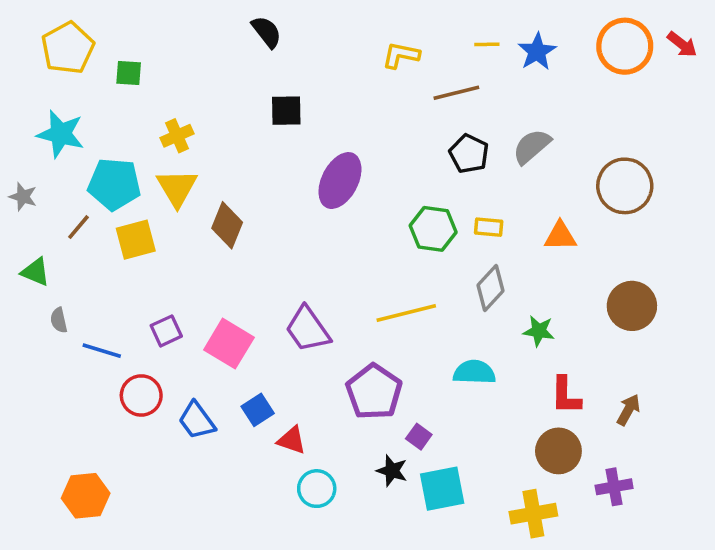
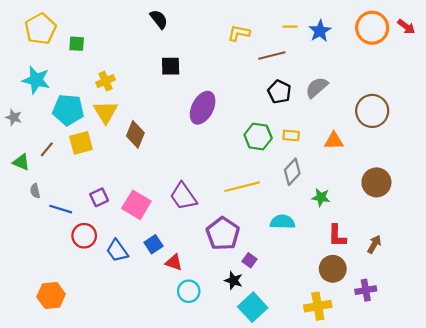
brown line: (78, 227) -> (47, 149), moved
cyan square: (442, 489) -> (253, 307), moved, turned -32

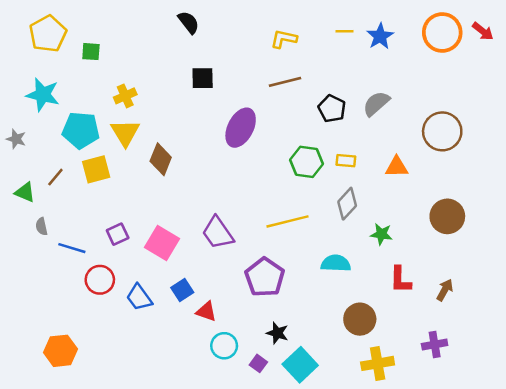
brown line: (272, 55) -> (285, 82), moved
purple square: (250, 260) -> (258, 363), moved
brown circle: (333, 269) -> (360, 319), moved

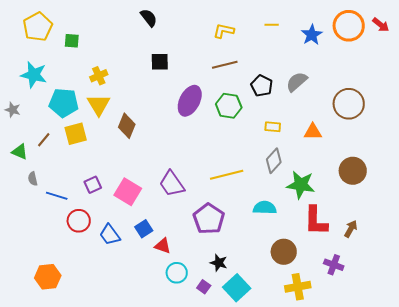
blue star: (380, 36) -> (312, 35), moved
green hexagon: (307, 162) -> (229, 106), moved
green star: (381, 234) -> (301, 185), size x1.6
red L-shape: (400, 280) -> (316, 221), size x1.4
purple cross: (435, 344) -> (334, 265), moved, turned 30

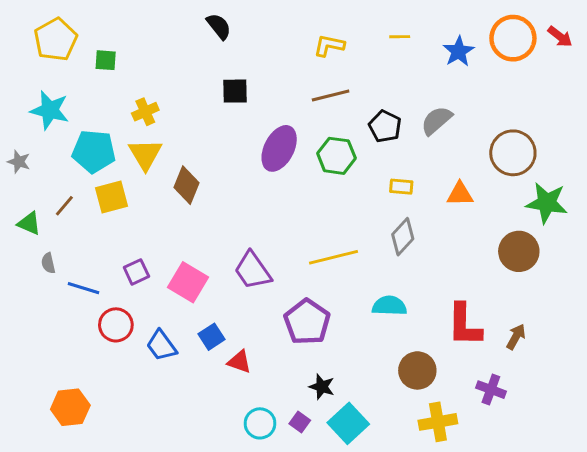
green star: (301, 185) -> (547, 203), moved
cyan circle: (177, 273) -> (260, 423), moved

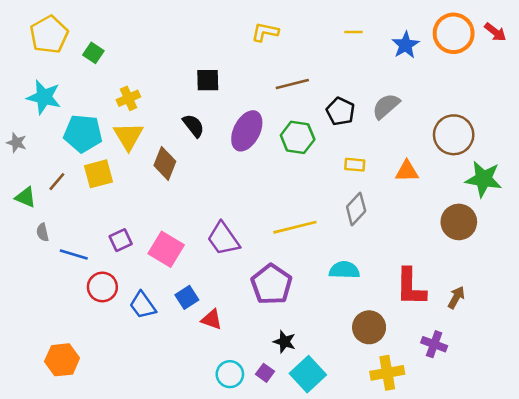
black semicircle: (219, 26) -> (193, 126), moved
yellow L-shape: (329, 45) -> (265, 32), moved
green square: (106, 60) -> (93, 53), turned 30

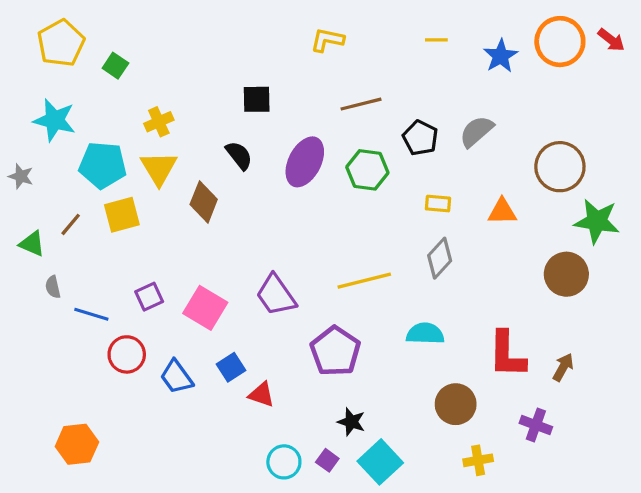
yellow cross: (387, 373) -> (478, 460), size x0.7

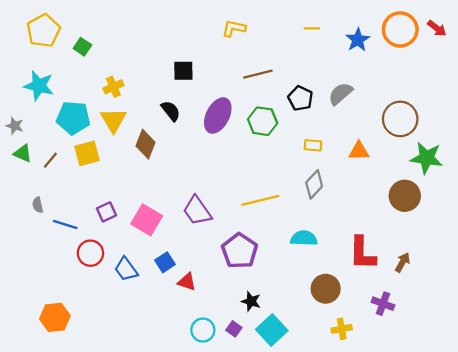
green triangle: (32, 244) -> (23, 153), moved

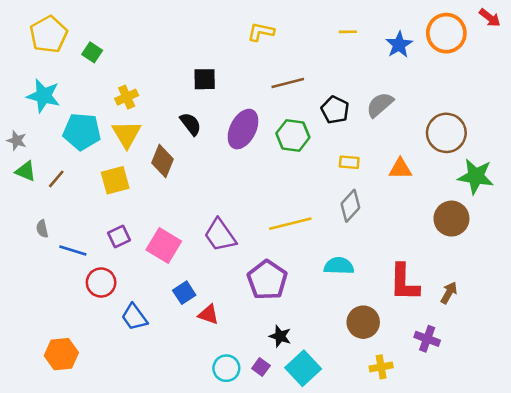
red arrow: (437, 28) -> (490, 18), moved
yellow square: (87, 153) -> (115, 180), moved
blue trapezoid: (126, 269) -> (134, 317), moved

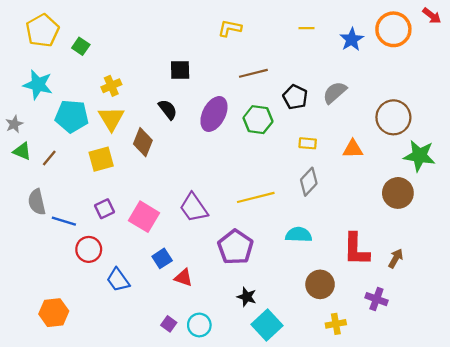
gray star: (17, 141) -> (14, 124), turned 30
gray semicircle: (42, 229) -> (37, 202), size x1.6
purple square: (261, 367) -> (169, 324), moved

